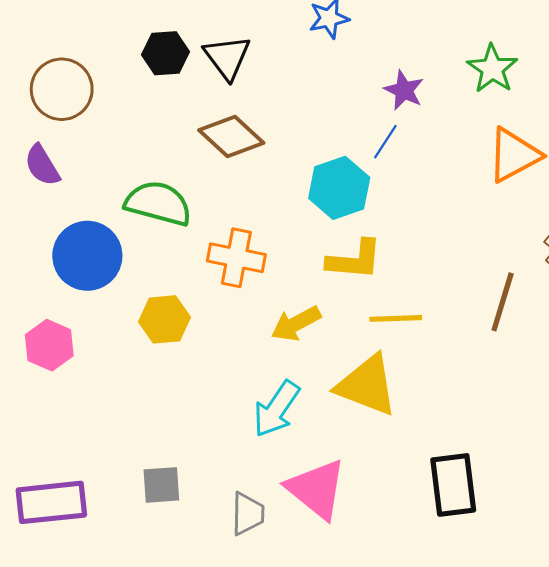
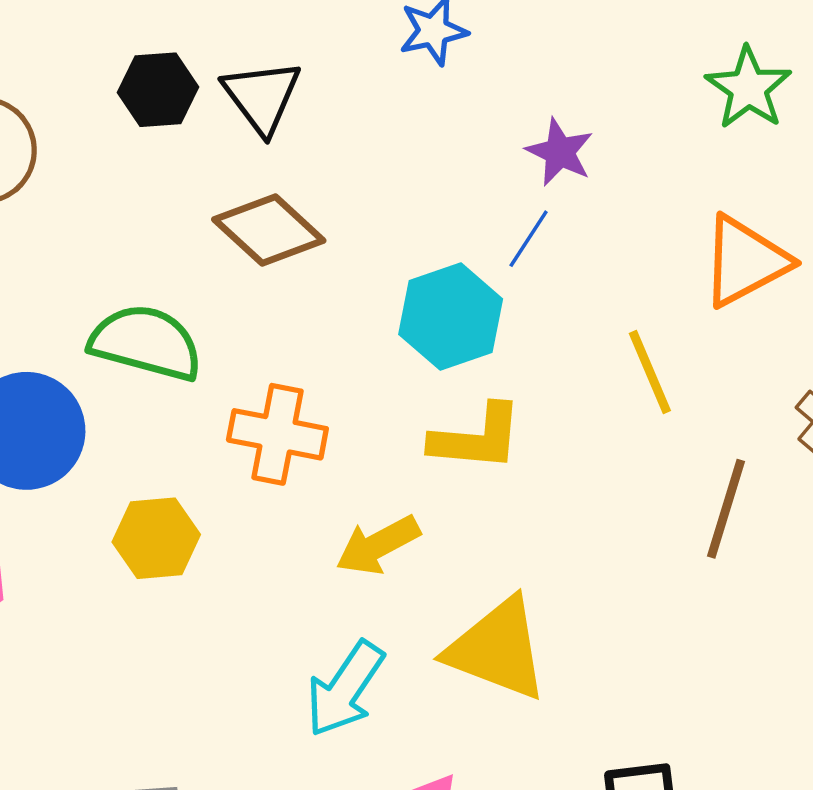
green star: (492, 69) -> (748, 88), moved
yellow line: (396, 318) -> (650, 372), moved, turned 69

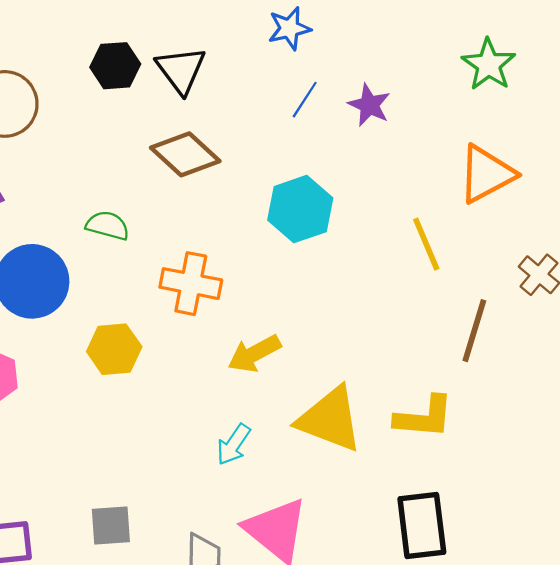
blue line: (529, 239) -> (305, 100), moved
green semicircle: (146, 343) -> (108, 225), size x0.6
yellow L-shape: (477, 438) -> (424, 417), moved
cyan arrow: (345, 689) -> (233, 444), size x0.7

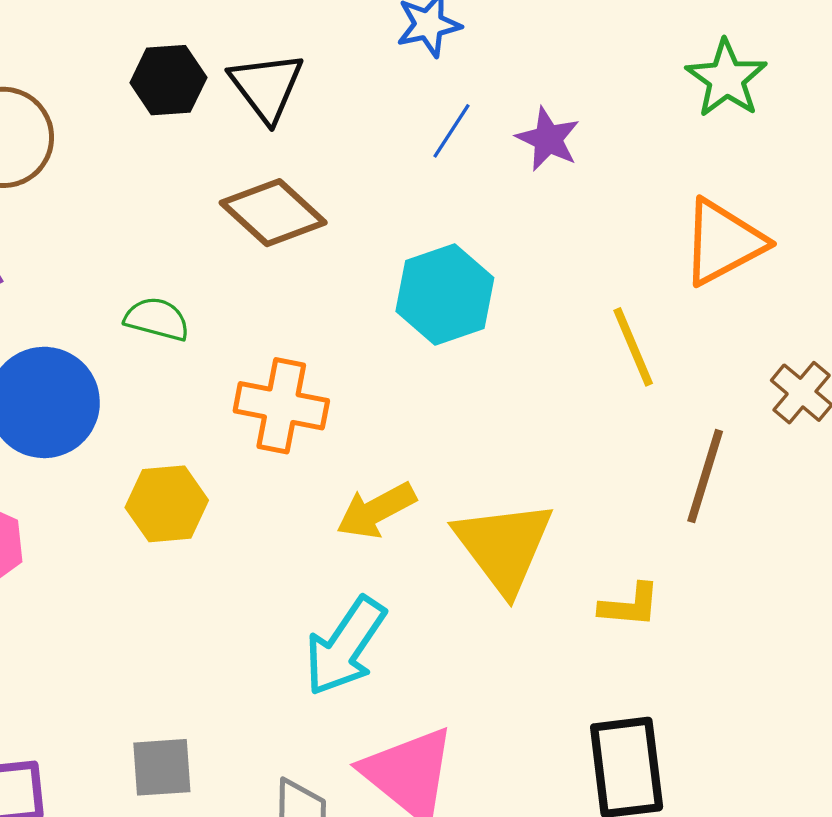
yellow L-shape: (424, 417) -> (630, 605), size x0.7
yellow triangle: (330, 419) -> (504, 546), moved, turned 32
cyan arrow: (233, 444) -> (345, 646), size x1.6

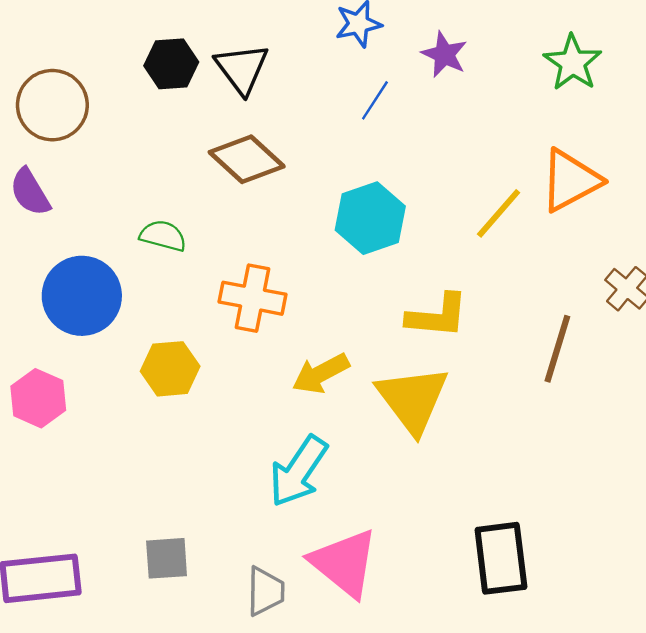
purple star: (548, 139) -> (444, 54), moved
yellow line: (633, 347) -> (499, 213), moved, turned 64
yellow L-shape: (630, 605) -> (437, 316), moved, size x1.4

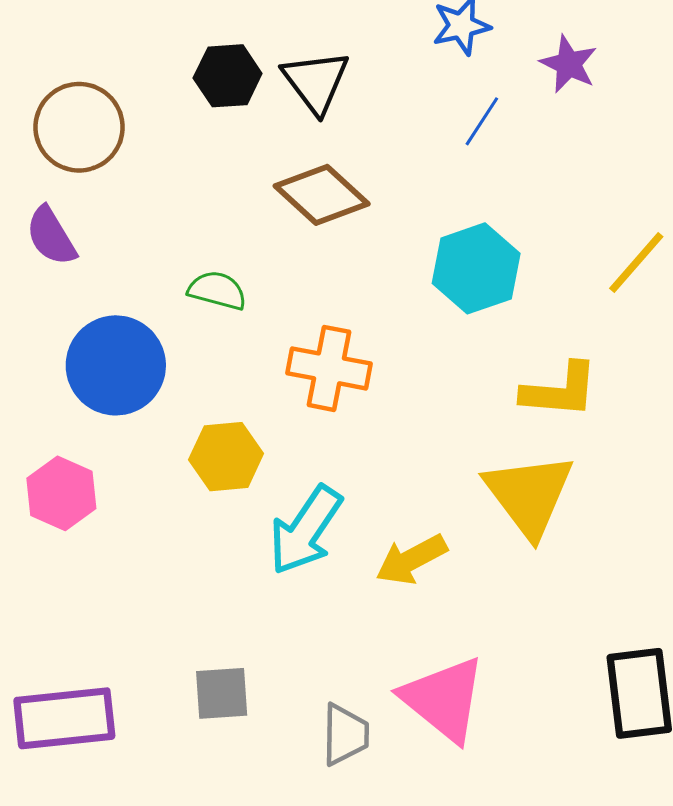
yellow arrow: (321, 373) -> (411, 560), moved
cyan arrow: (298, 471) -> (305, 530), moved

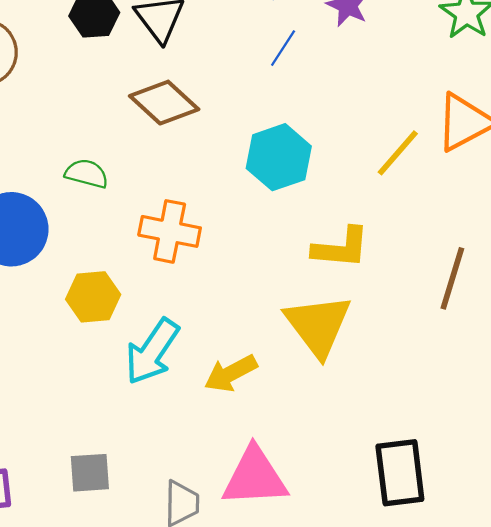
pink triangle: (444, 699) -> (255, 477), turned -42

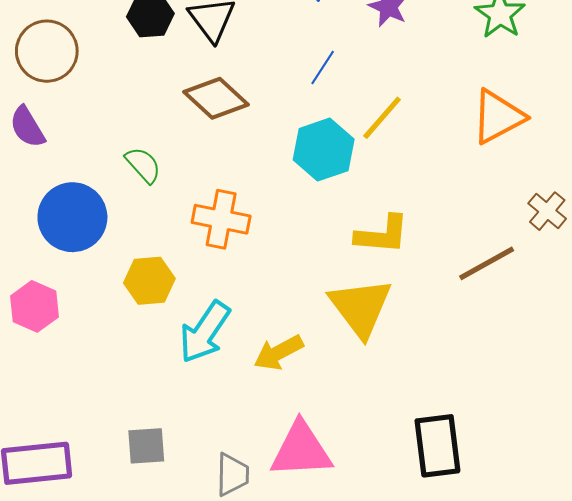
blue line: (283, 48) -> (323, 67), moved
yellow line: (398, 153) -> (382, 118), moved
green semicircle: (87, 174) -> (143, 165), turned 33
brown line: (452, 278) -> (487, 263), turned 44

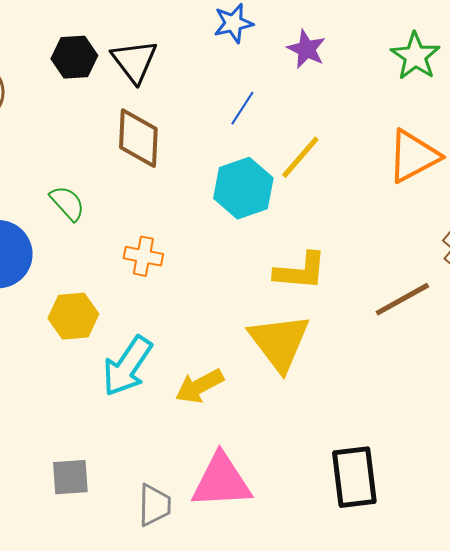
brown diamond: (216, 98) -> (138, 138), turned 50
orange cross: (221, 219) -> (143, 256), size x0.7

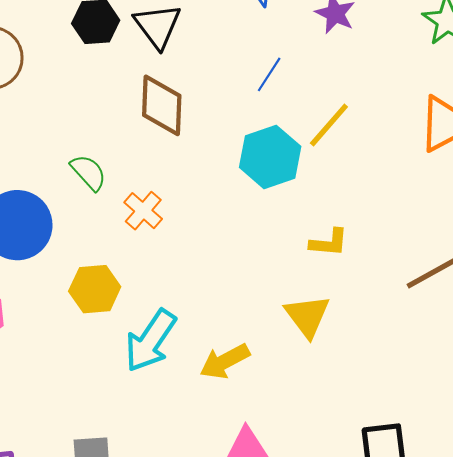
orange cross: (143, 256) -> (143, 211), moved, turned 30
yellow L-shape: (300, 271) -> (329, 243), size x0.7
yellow triangle: (279, 342) -> (307, 316), size x0.7

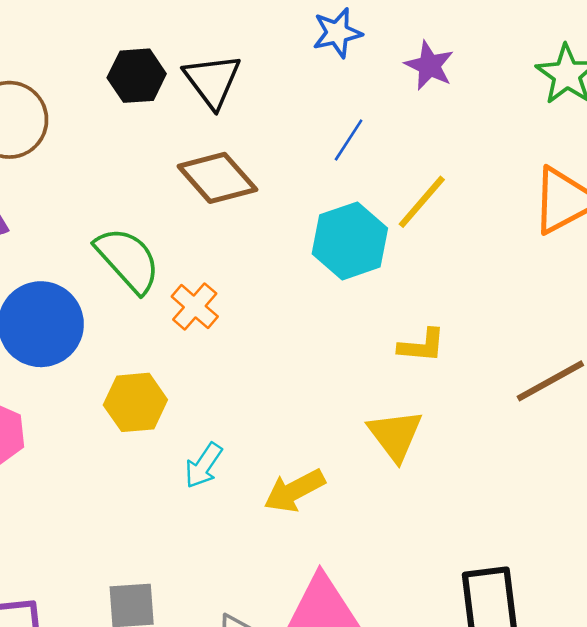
brown diamond: (162, 105) -> (217, 178), turned -44
green semicircle: (88, 172) -> (128, 260), size x1.5
cyan arrow: (150, 341) -> (204, 465), size x0.6

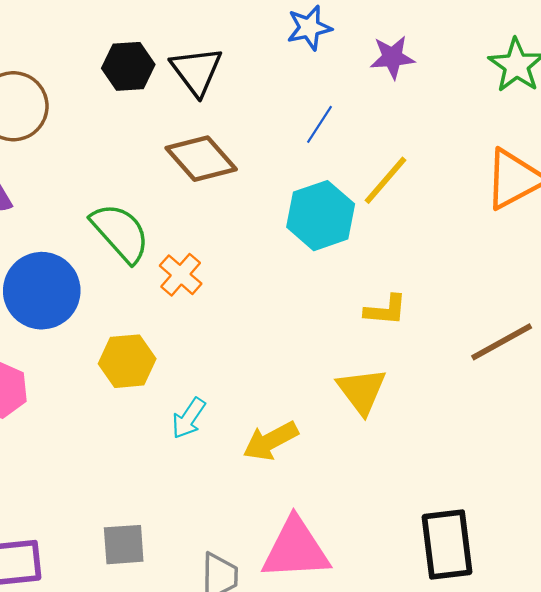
purple star: (429, 66) -> (392, 57), turned -30

